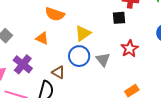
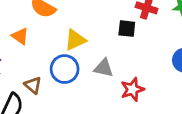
red star: (130, 49) -> (132, 89), moved
gray triangle: (103, 60) -> (104, 68), moved, turned -49

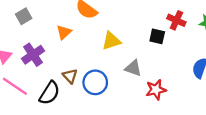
orange triangle: (20, 36) -> (64, 32), turned 35
blue circle: (65, 69) -> (95, 82), moved

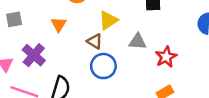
gray square: (24, 16) -> (14, 19), turned 35
brown triangle: (70, 76) -> (95, 41), moved

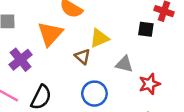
orange triangle: (59, 24) -> (50, 34), size x1.6
blue circle: (103, 66) -> (94, 94), moved

